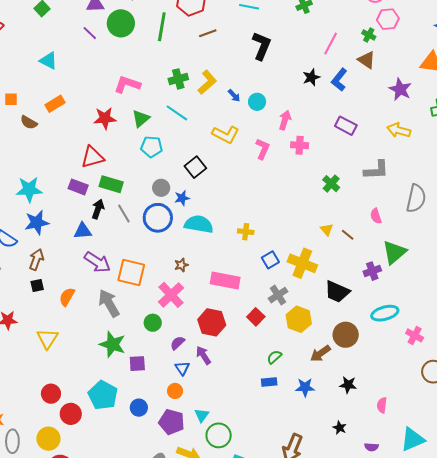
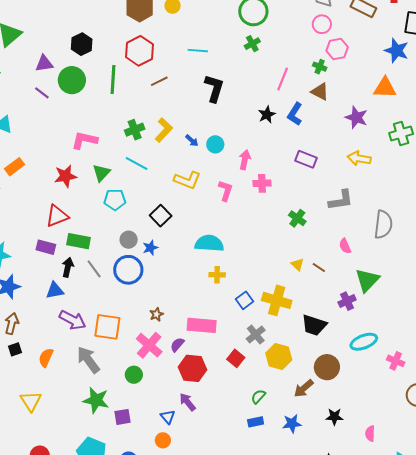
cyan semicircle: (199, 224) -> (209, 243), moved
purple semicircle: (178, 343) -> (177, 345), moved

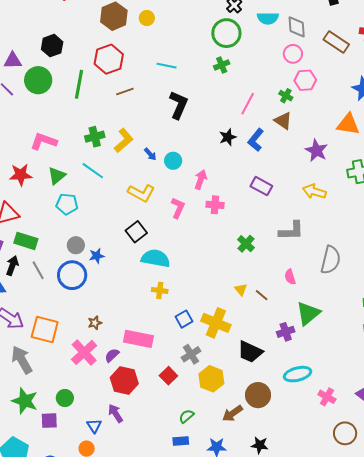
black square: (161, 216) -> (136, 232), moved
green circle: (134, 375) -> (65, 398), moved

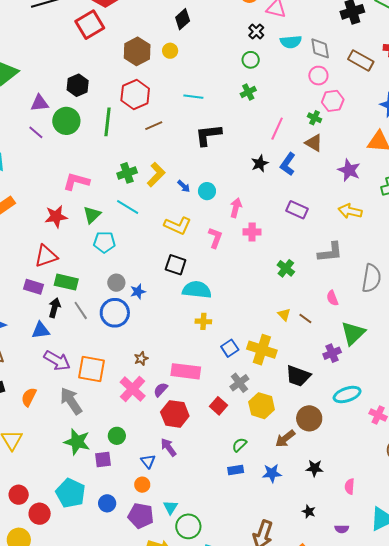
green circle: (226, 33) -> (251, 60), size x0.6
black L-shape: (179, 105) -> (208, 135), turned -116
black square: (136, 232) -> (176, 265), turned -30

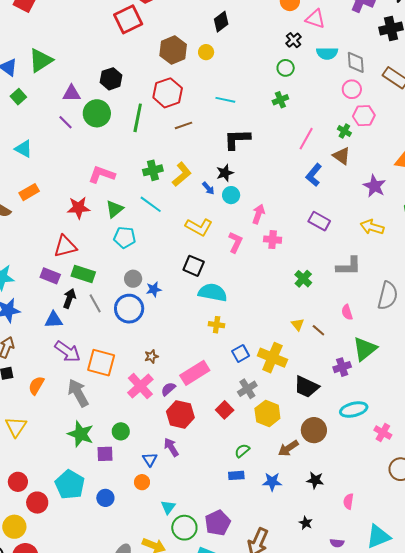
black star: (260, 163) -> (225, 173), moved
pink rectangle: (186, 371) -> (195, 373), turned -44
purple pentagon: (141, 516) -> (218, 523), moved, turned 30

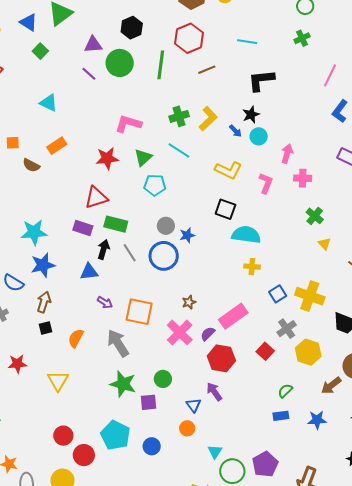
green cross: (303, 279) -> (315, 216), moved
yellow triangle: (298, 324) -> (324, 244), moved
purple arrow: (68, 351) -> (105, 302), size x0.6

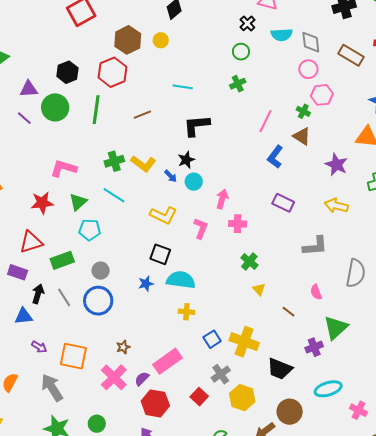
red hexagon: (189, 38) -> (112, 72), moved
yellow L-shape: (208, 119) -> (143, 164), turned 80
green rectangle: (116, 224) -> (62, 260), moved, turned -35
blue star: (187, 235) -> (146, 284), moved

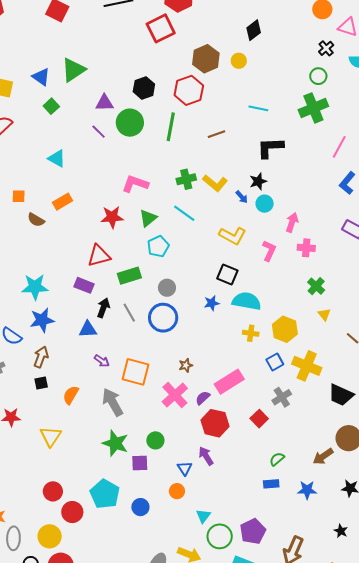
green cross: (238, 84) -> (313, 108), size x1.8
cyan pentagon: (90, 230) -> (158, 246), turned -30
yellow hexagon: (242, 398) -> (285, 329), moved

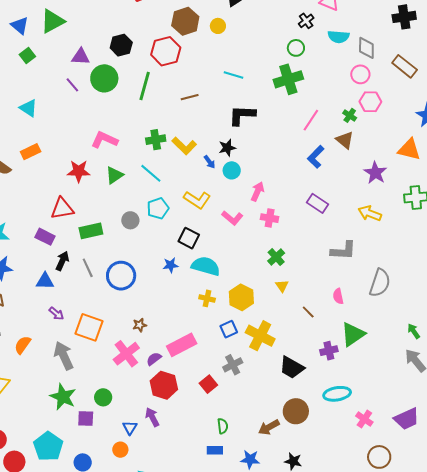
cyan pentagon: (158, 246) -> (158, 208), moved
pink L-shape: (269, 251) -> (232, 218), turned 100
gray circle: (167, 288) -> (130, 220), moved
green semicircle: (277, 459) -> (223, 426), turned 119

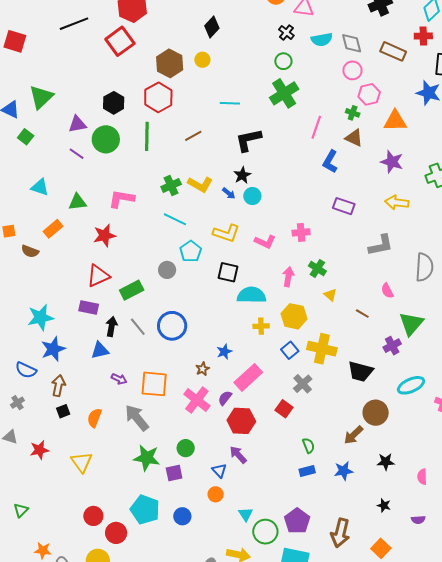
orange triangle: (409, 149) -> (395, 121), moved
green triangle: (114, 175) -> (77, 202), moved, turned 42
pink arrow: (257, 191) -> (288, 277), moved
blue star: (171, 265) -> (224, 352), moved

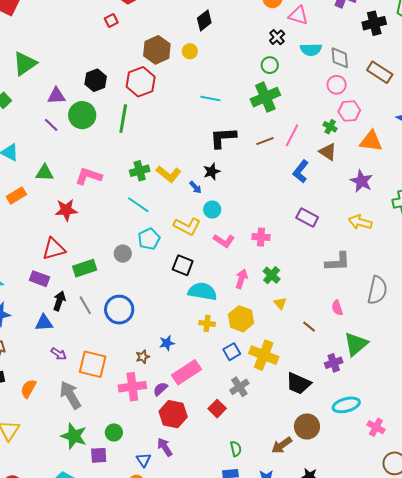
red square: (120, 41) -> (111, 20), size x0.5
brown line: (193, 136) -> (265, 141), moved
cyan circle: (252, 196) -> (212, 210), moved
pink cross: (197, 400) -> (132, 387), turned 36

